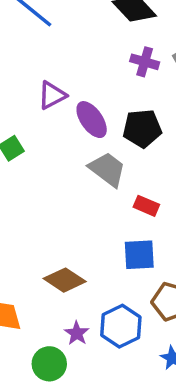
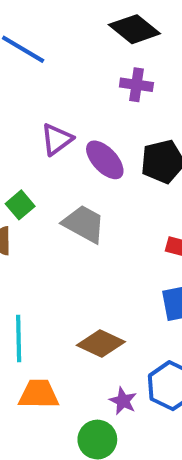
purple cross: (145, 62) -> (136, 85), moved
gray trapezoid: (107, 169) -> (84, 224), moved

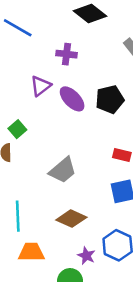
purple cross: (136, 85) -> (66, 54), moved
gray trapezoid: (84, 224) -> (63, 170), moved, turned 112

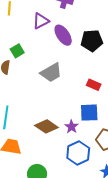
gray trapezoid: (63, 170) -> (51, 73), moved
purple star: (86, 256) -> (71, 127), moved

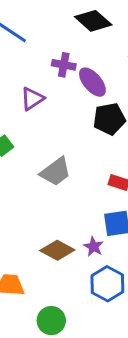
purple ellipse: (63, 35) -> (92, 82), moved

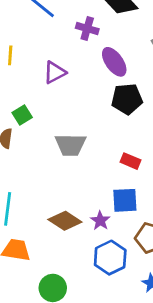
purple cross: (64, 65) -> (87, 28), moved
gray trapezoid: (56, 172) -> (70, 145), turned 32

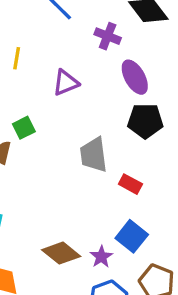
gray trapezoid: (70, 145) -> (94, 155), moved, turned 76
red rectangle: (130, 161) -> (130, 184), moved
blue square: (125, 200) -> (132, 236), turned 36

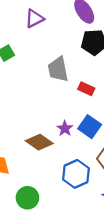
purple star: (101, 257) -> (65, 129), moved

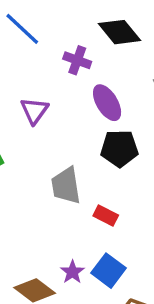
purple triangle: (34, 18) -> (34, 111), turned -30

